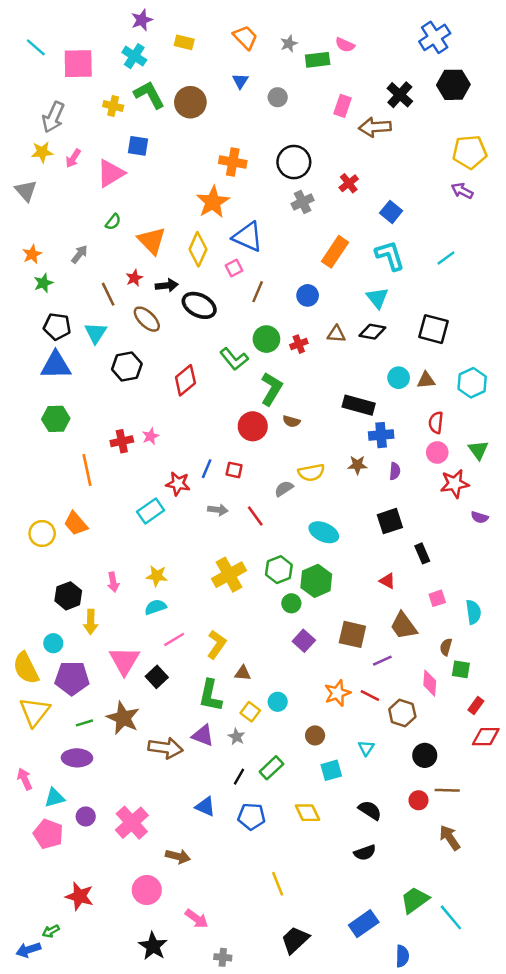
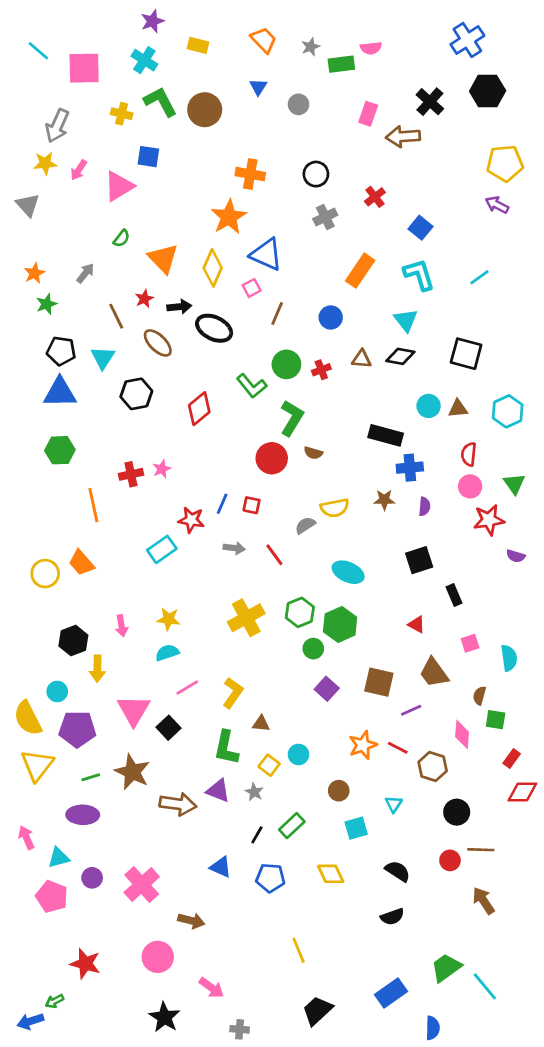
pink semicircle: (345, 45) -> (371, 48), turned -30
black circle: (294, 162) -> (316, 174), size x0.7

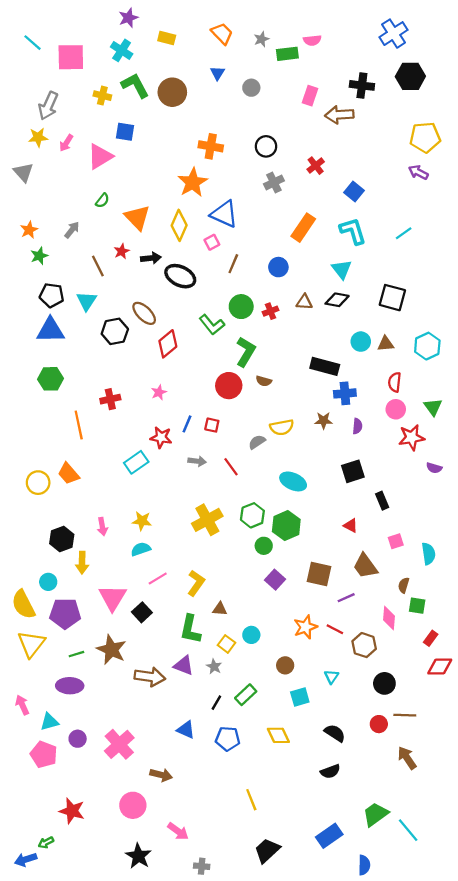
black cross: (430, 102) -> (362, 85), turned -35
brown ellipse: (158, 343) -> (144, 313), moved
pink star: (162, 469) -> (159, 392), moved

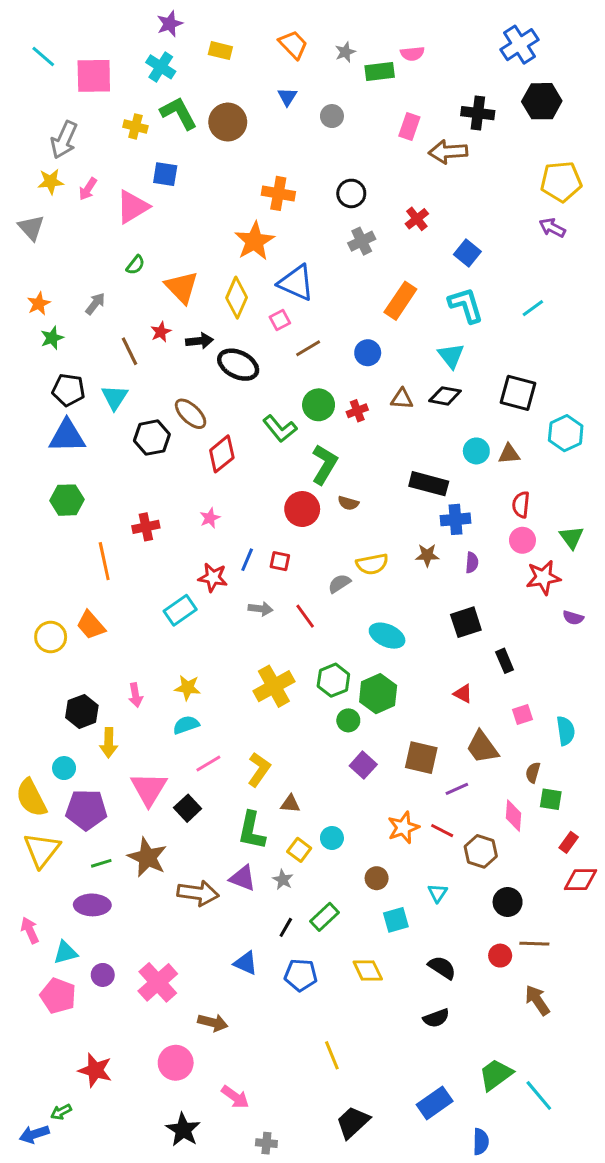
brown line: (233, 264) -> (308, 348), turned 36
cyan hexagon: (427, 346) -> (566, 433), moved

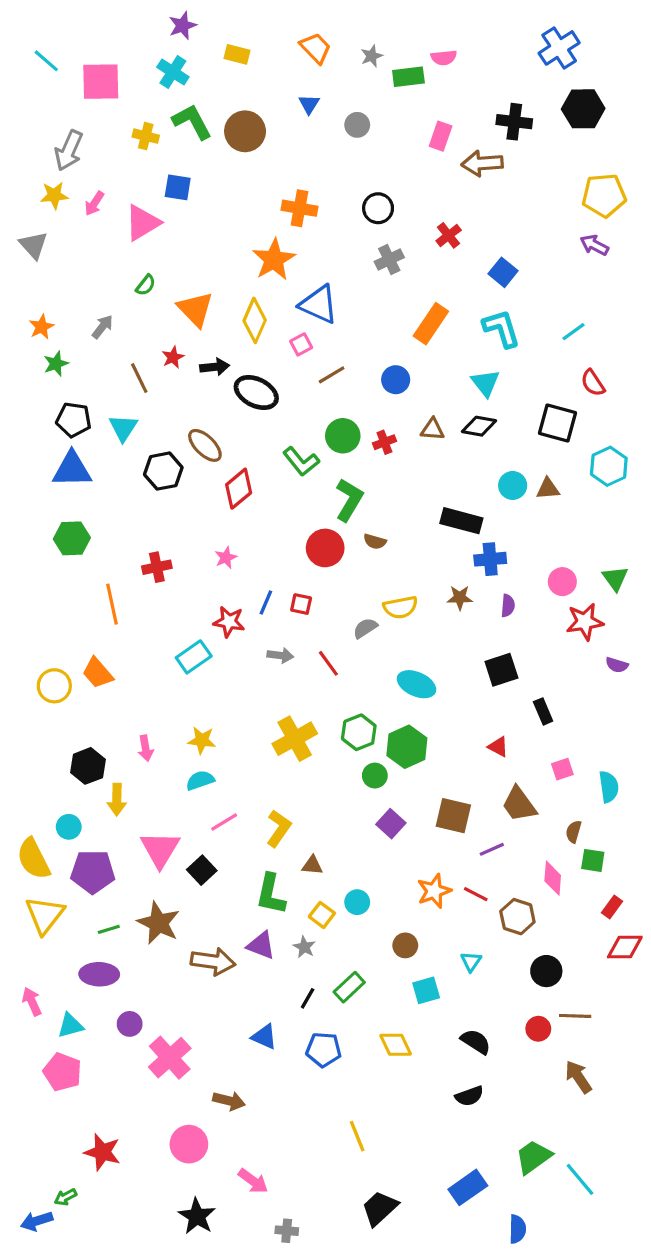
red semicircle: (521, 505) -> (593, 383), moved, turned -40
purple circle: (103, 975) -> (130, 1024), moved

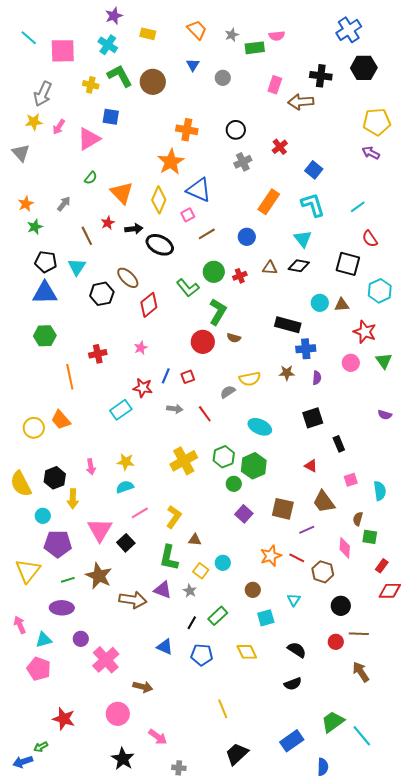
red square: (301, 604) -> (188, 377), turned -32
red star: (585, 622) -> (365, 332), moved, turned 30
yellow semicircle: (33, 859) -> (21, 484), moved

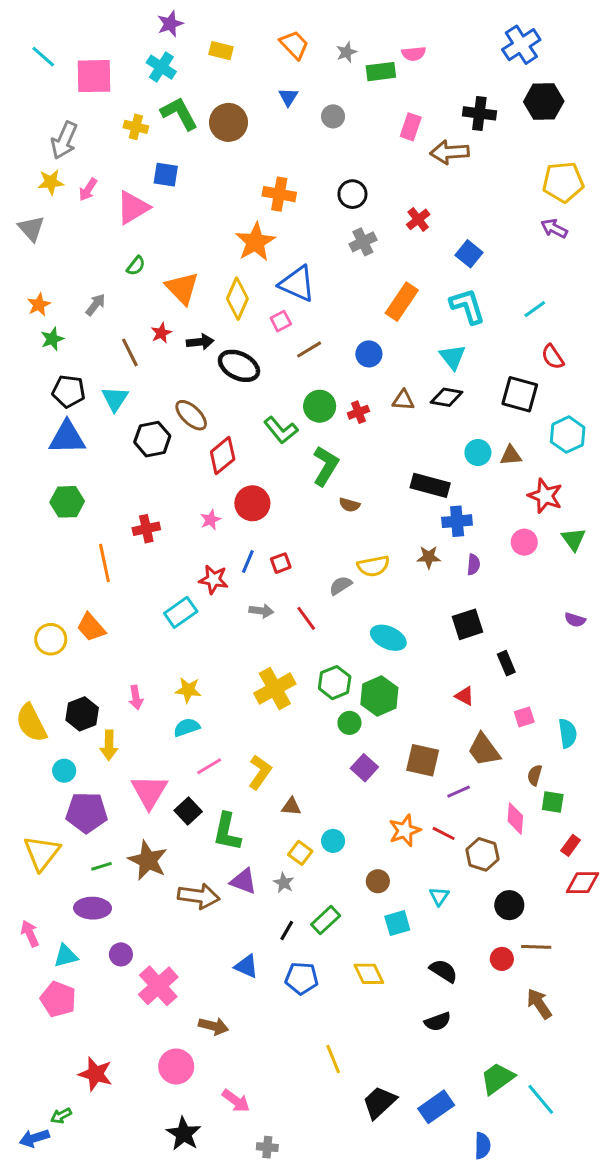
red circle: (203, 342) -> (252, 503), moved
green L-shape: (169, 558) -> (227, 832), moved
black trapezoid: (237, 754) -> (379, 1102), moved

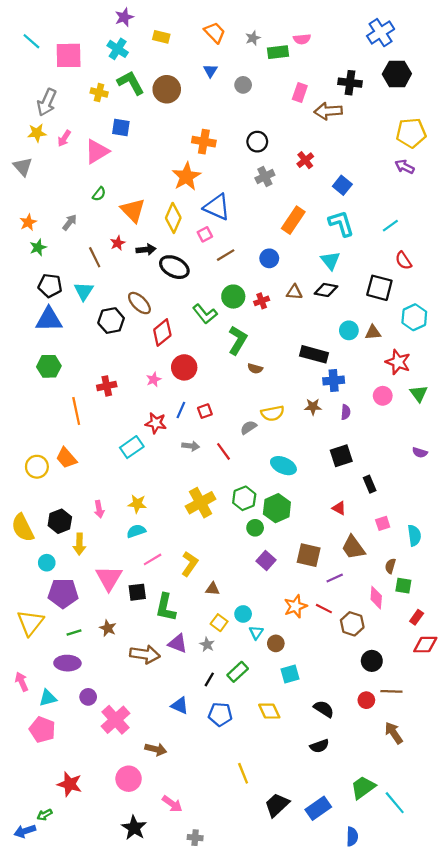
black square: (188, 811) -> (137, 592), turned 36
brown star: (148, 860) -> (108, 628), size x0.6
cyan triangle: (439, 896) -> (256, 633), moved

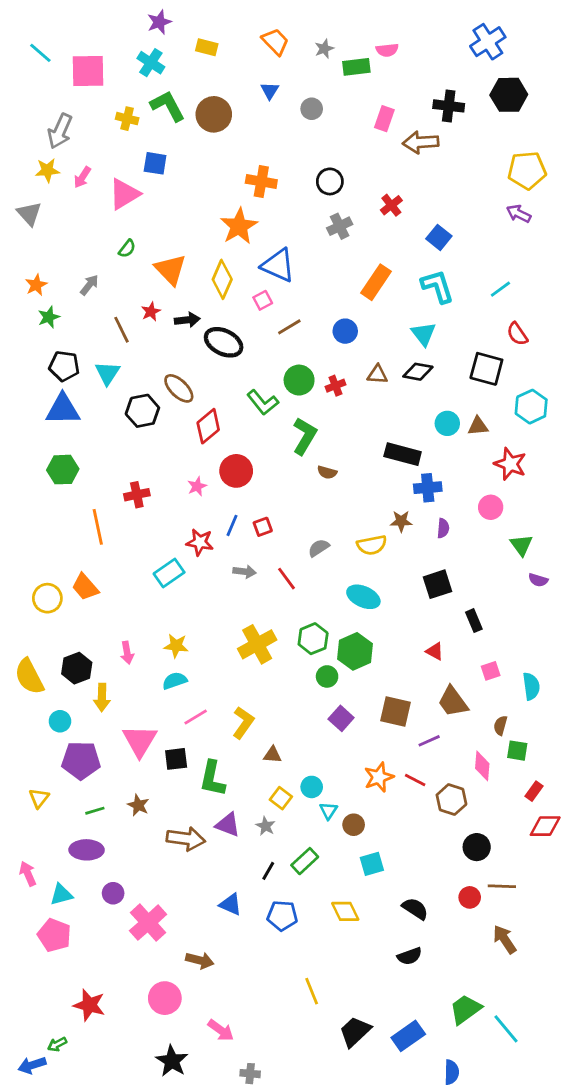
green triangle: (419, 394) -> (521, 545), moved
yellow semicircle: (273, 413) -> (372, 545), moved
yellow triangle: (30, 623) -> (39, 798), size x0.6

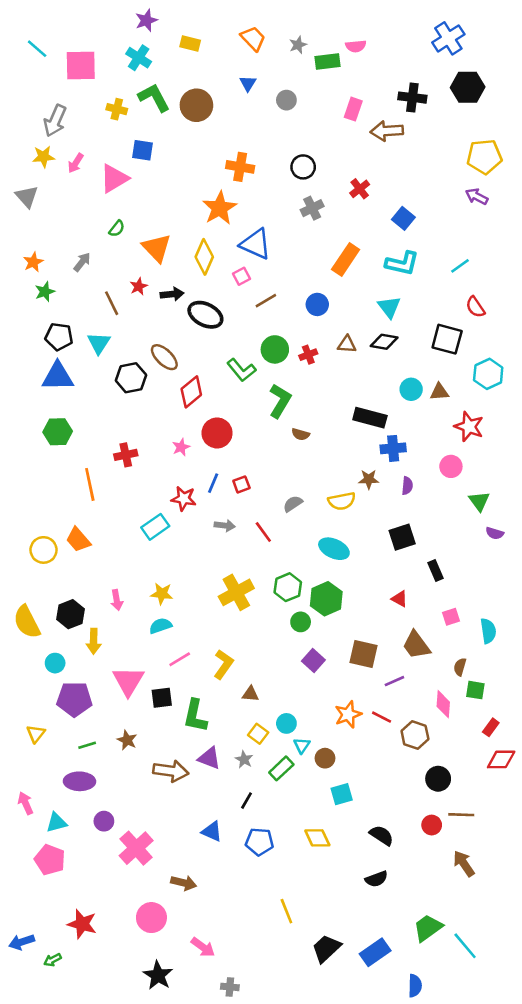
cyan L-shape: (438, 286) -> (402, 263), turned 120
green rectangle: (305, 861) -> (281, 768), moved
blue arrow: (32, 1065) -> (22, 942), moved

